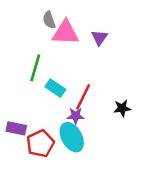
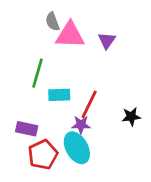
cyan rectangle: (55, 88) -> (59, 95), turned -36
purple rectangle: (16, 128) -> (27, 129), moved

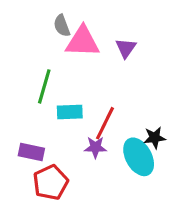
cyan ellipse: (77, 148) -> (139, 157), moved

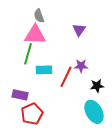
pink triangle: (83, 42) -> (35, 35), moved
purple star: (95, 147) -> (81, 66), moved
cyan ellipse: (139, 157) -> (94, 112), moved

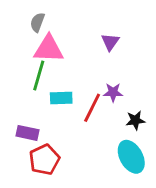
gray semicircle: (39, 16) -> (37, 22), moved, turned 40

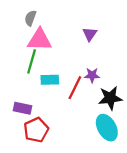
black star: (135, 120) -> (110, 98), size x1.5

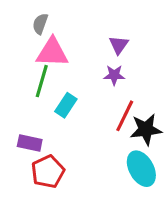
purple star: (92, 75) -> (114, 75), moved
cyan rectangle: (50, 80) -> (66, 105), turned -54
red line: (75, 88) -> (125, 116), moved

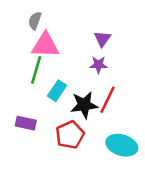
black star: (146, 129) -> (84, 105), moved
cyan ellipse: (141, 169) -> (122, 145), turned -44
red pentagon: (48, 172) -> (70, 135), moved

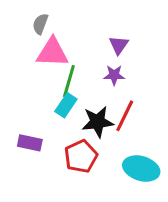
green line: (36, 70) -> (69, 81), moved

